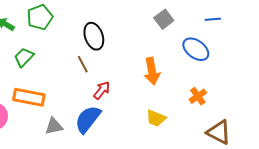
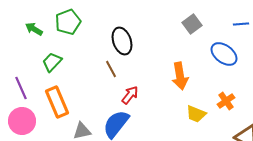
orange rectangle: (29, 97) -> (57, 102), turned 56
yellow trapezoid: (156, 118) -> (196, 114), moved

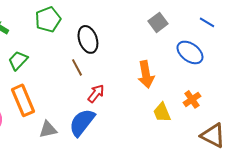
green pentagon: (68, 22) -> (48, 19), moved
blue line: (241, 24) -> (207, 22), turned 35
yellow trapezoid: (196, 114) -> (162, 112), turned 45

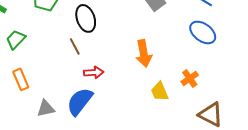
blue ellipse: (190, 52) -> (203, 32), moved
red arrow: (96, 93) -> (94, 72), turned 48
orange rectangle: (23, 100) -> (21, 79), size x0.7

